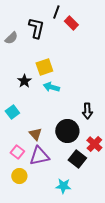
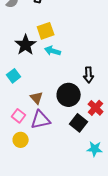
black star: (24, 81) -> (26, 45), size x1.5
cyan star: (63, 186) -> (95, 149), moved

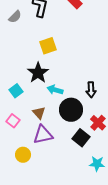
black star: (26, 45) -> (38, 73), moved
cyan arrow: (53, 51) -> (55, 90), moved
pink square: (19, 116) -> (13, 121), moved

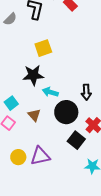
black star: (38, 73) -> (33, 75), turned 30
cyan square: (16, 91) -> (11, 103), moved
purple triangle: (43, 135) -> (40, 156), moved

